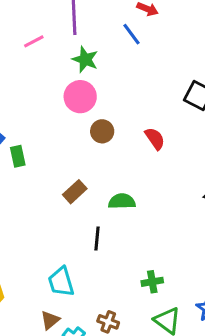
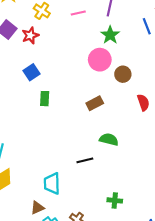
brown circle: (102, 131) -> (123, 74), moved
green rectangle: (18, 156) -> (45, 99), moved
brown rectangle: (75, 192) -> (95, 103), moved
black line: (97, 238) -> (85, 160), turned 56

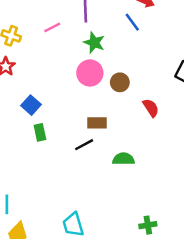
blue square: (31, 72) -> (31, 105), moved
brown rectangle: (95, 103) -> (97, 123), turned 42
black line: (85, 160) -> (84, 145), moved

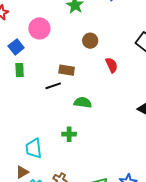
pink circle: (90, 73) -> (39, 28), moved
green cross: (148, 225) -> (69, 134), moved

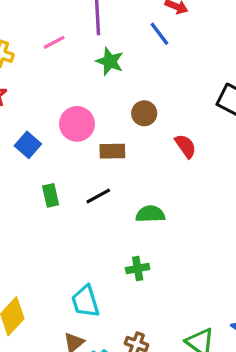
pink circle: (39, 28) -> (77, 124), moved
green rectangle: (20, 70) -> (51, 195), moved
brown rectangle: (67, 70) -> (112, 151), moved

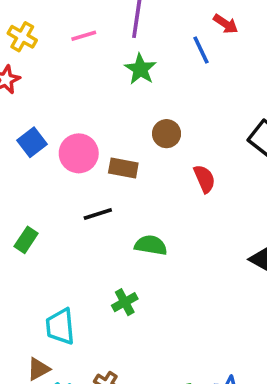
pink circle: (77, 124) -> (79, 153), moved
green rectangle: (51, 195) -> (26, 240), moved, turned 35
green cross: (138, 268) -> (125, 302), turned -30

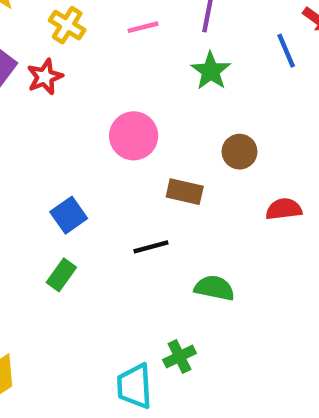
blue square: (32, 142) -> (69, 215), moved
pink circle: (79, 153) -> (134, 136), moved
red semicircle: (204, 179) -> (284, 209), turned -76
cyan trapezoid: (60, 326) -> (135, 386), moved

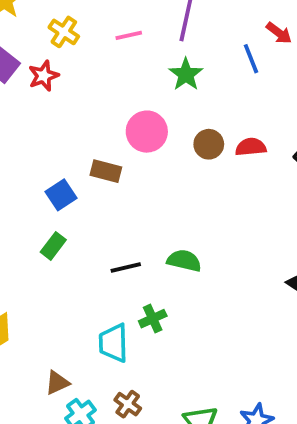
pink circle: (134, 136) -> (147, 132), moved
brown rectangle: (185, 192) -> (106, 171), moved
red semicircle: (284, 209) -> (251, 147), moved
black line: (151, 247) -> (126, 267), moved

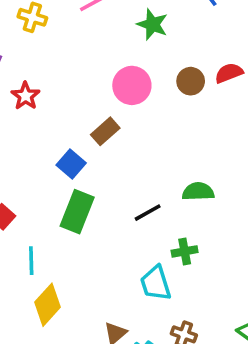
red star: (44, 76) -> (26, 96), moved
brown rectangle: (106, 171) -> (105, 131), turned -40
green rectangle: (53, 246) -> (77, 212), size x1.6
green cross: (153, 319) -> (185, 251), turned 30

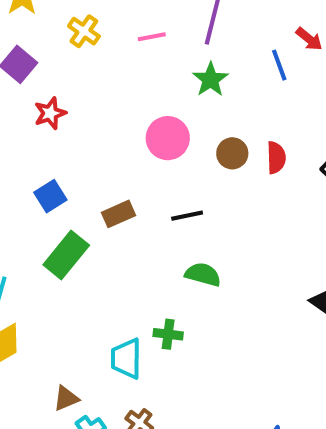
red semicircle: (229, 73) -> (276, 158), turned 92
brown rectangle: (105, 131) -> (119, 214), moved
blue square: (71, 164) -> (50, 196), moved
black line: (148, 213) -> (187, 216), moved

